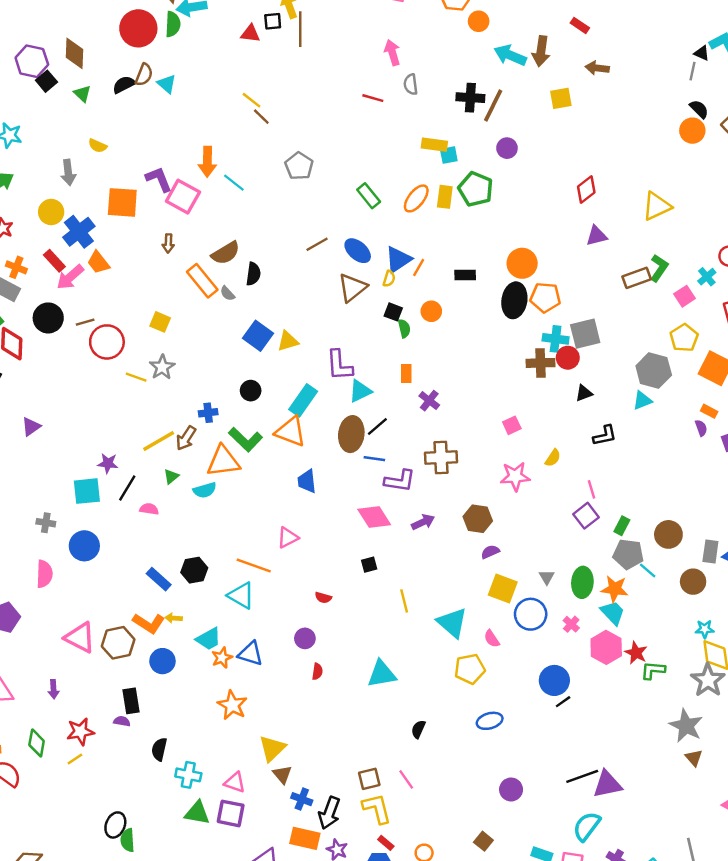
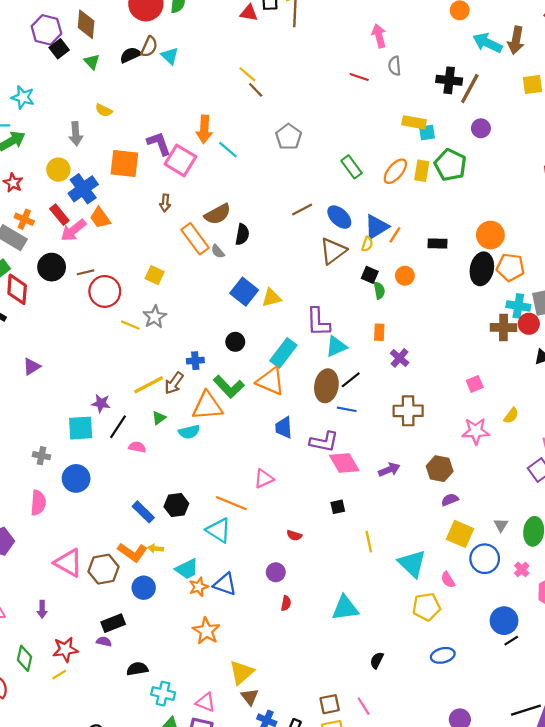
purple L-shape: (400, 481) -> (324, 442), moved
black rectangle: (131, 701) -> (113, 623), turned 75
black semicircle: (159, 749) -> (137, 669), turned 65

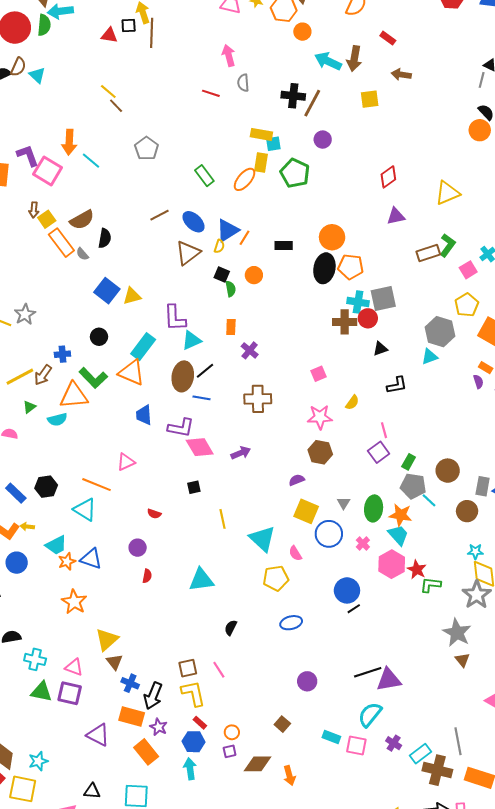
yellow rectangle: (422, 171) -> (261, 163), moved
yellow square: (155, 275) -> (47, 219), moved, turned 30
brown hexagon: (440, 469) -> (320, 452), moved

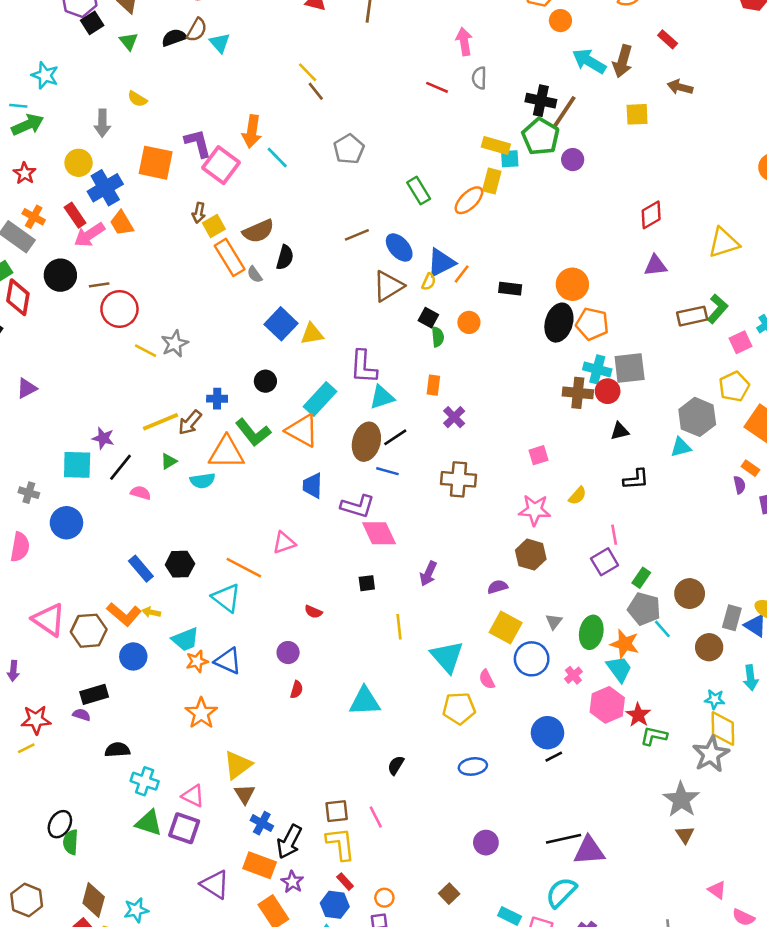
green pentagon: (295, 173) -> (541, 137), moved
purple arrow: (241, 453) -> (428, 574), moved, turned 132

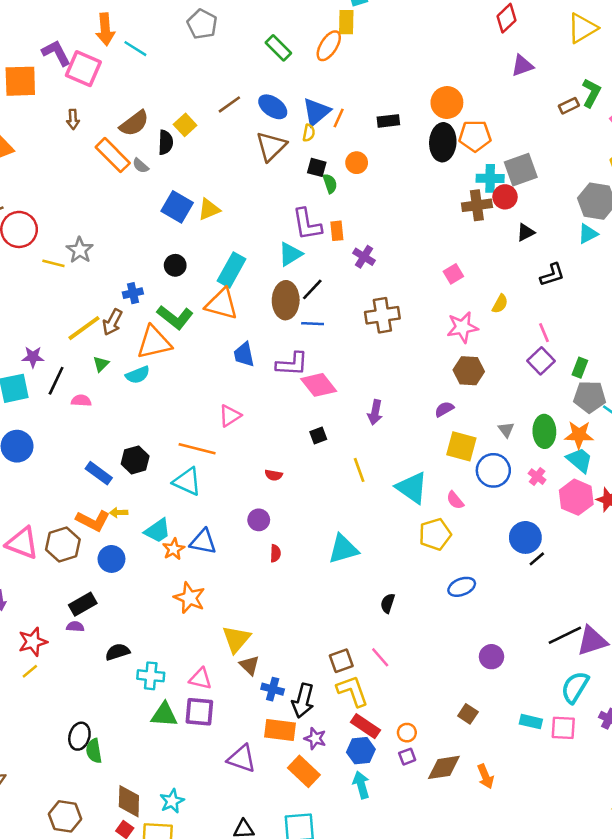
yellow square: (214, 226) -> (185, 125), moved
brown rectangle: (692, 316) -> (569, 106), size x0.7
purple L-shape: (364, 367) -> (307, 224), moved
red rectangle: (345, 882) -> (366, 726), size x1.6

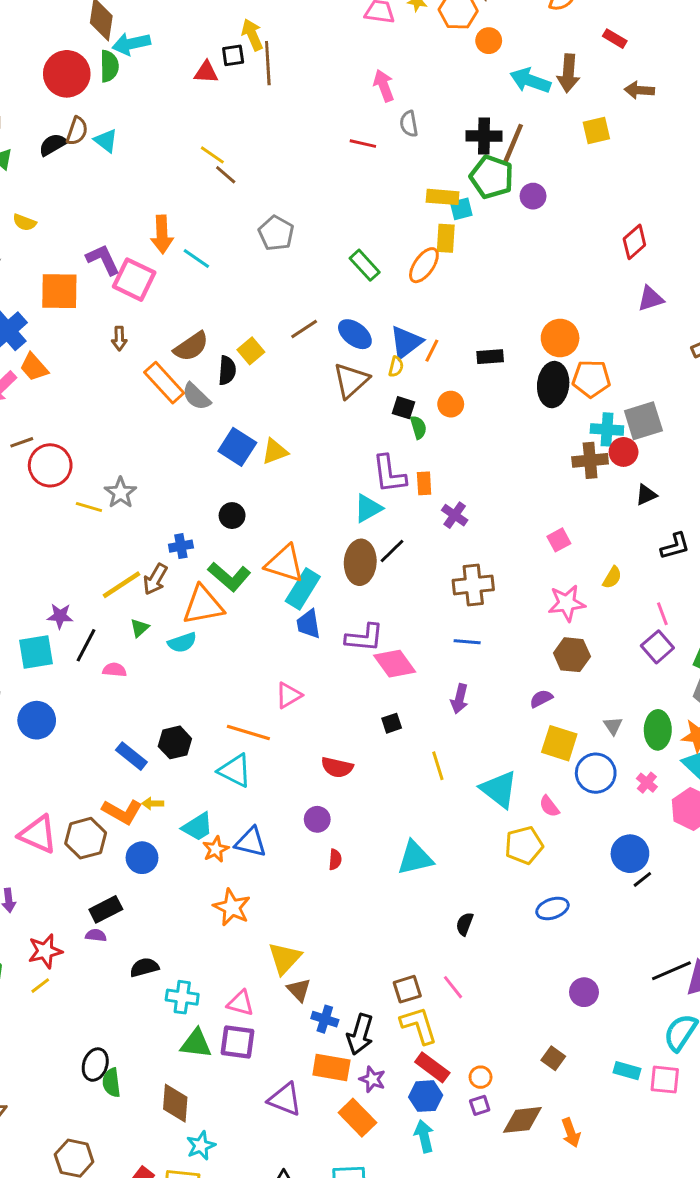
gray semicircle: (141, 166) -> (196, 397), size x1.5
cyan rectangle: (231, 270) -> (303, 589), moved
blue line: (313, 324) -> (467, 642), moved
red semicircle: (274, 475) -> (337, 767), size x1.5
brown diamond: (129, 801) -> (175, 1103), moved

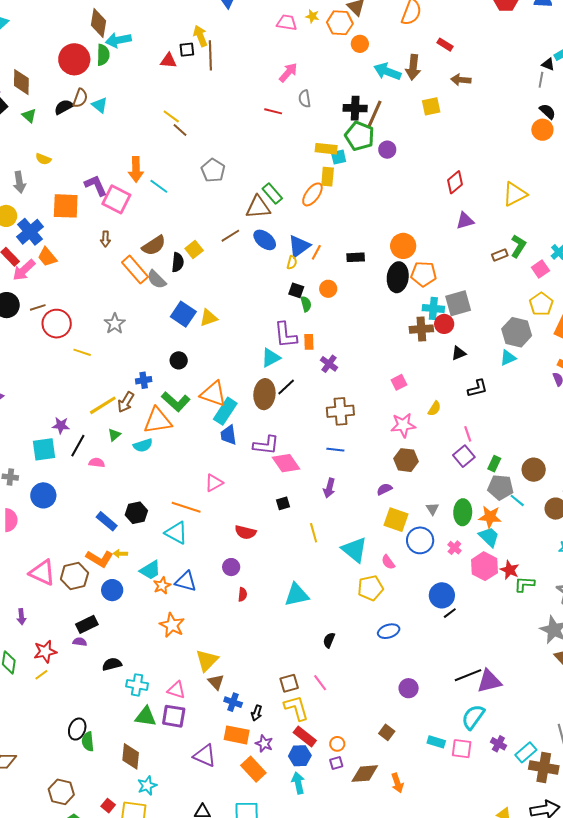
pink arrow: (384, 86) -> (288, 73), turned 60
brown triangle: (351, 380) -> (258, 207), moved, turned 36
gray star: (121, 493) -> (115, 324), moved
black arrow: (360, 1034) -> (257, 713), size x0.6

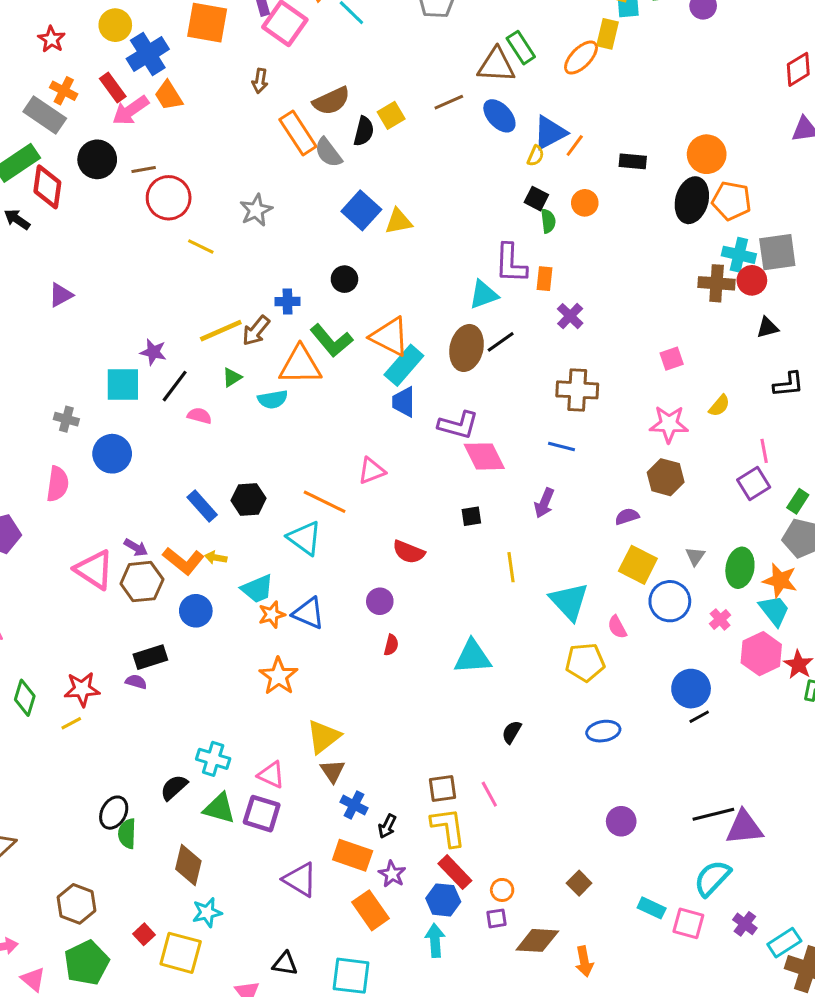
purple arrow: (21, 617) -> (136, 547), moved, turned -63
black semicircle: (112, 664) -> (174, 787), moved, turned -36

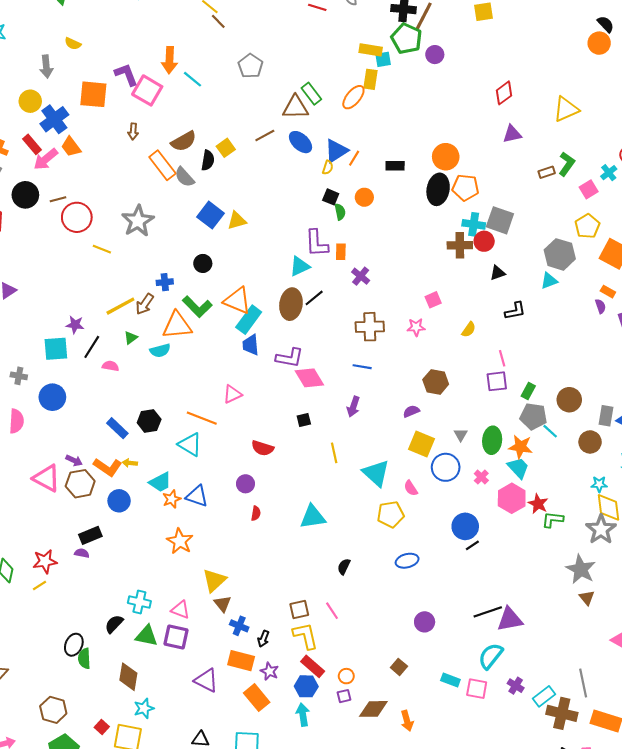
gray star: (256, 210) -> (138, 221), size x1.4
gray square: (777, 252) -> (500, 220), turned 32
pink star: (669, 424) -> (416, 327), moved, size x0.7
purple square: (754, 484) -> (497, 381), turned 30

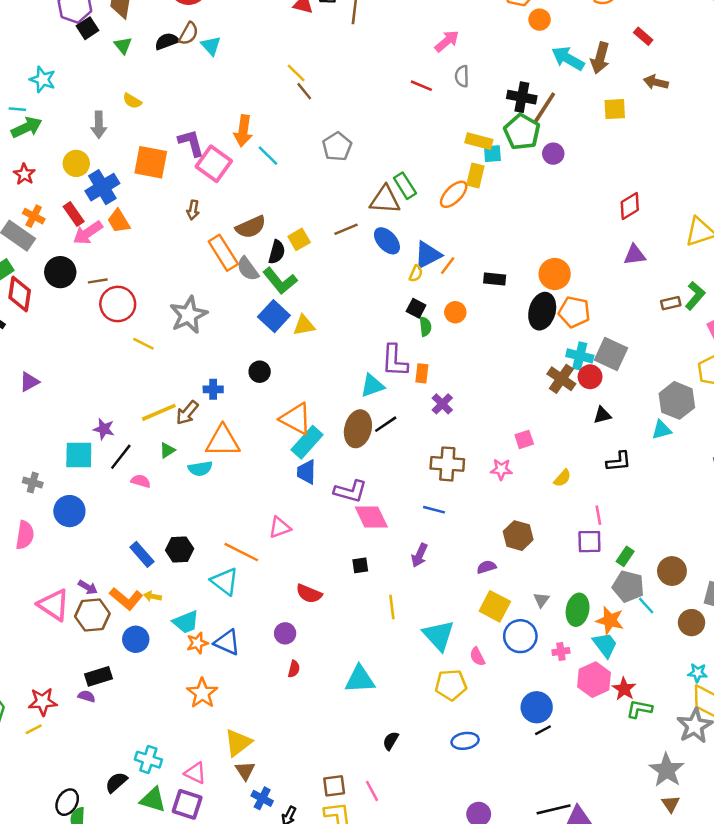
brown cross: (460, 245) -> (561, 379), turned 30
green L-shape: (197, 307) -> (280, 281), moved
pink cross: (481, 477) -> (561, 651), turned 32

